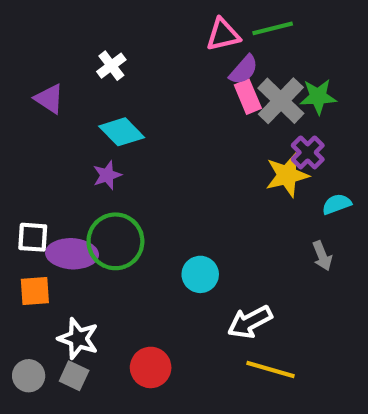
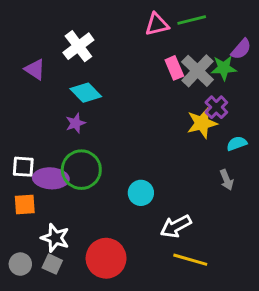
white cross: (111, 66) -> (78, 46), size x1.5
purple semicircle: (244, 70) -> (241, 49), moved
red circle: (151, 367) -> (106, 258), size x1.4

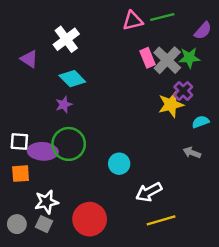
purple semicircle: (241, 49) -> (203, 31), moved
gray arrow: (227, 180) -> (192, 153), turned 133
white star: (55, 238) -> (46, 202), turned -30
yellow line: (190, 260) -> (161, 220), turned -32

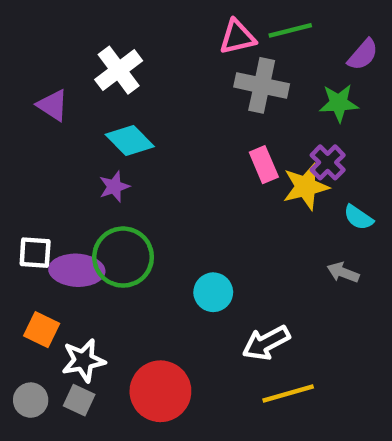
pink rectangle: (148, 58) -> (264, 165), moved
gray cross: (167, 60) -> (262, 85), moved, turned -32
cyan semicircle: (201, 122) -> (358, 217), turned -126
orange square: (21, 174) -> (42, 330), moved, turned 30

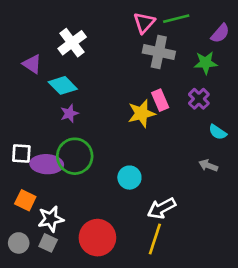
pink triangle: (237, 37) -> (144, 23), turned -35
cyan diamond: (130, 140) -> (63, 85), moved
yellow star: (306, 187) -> (141, 113), moved
yellow line: (288, 393) -> (155, 239), moved, turned -56

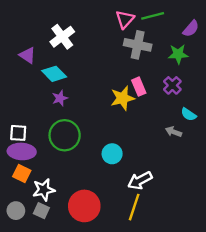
purple ellipse: (47, 164) -> (22, 151), moved
gray arrow: (208, 166) -> (174, 132), moved

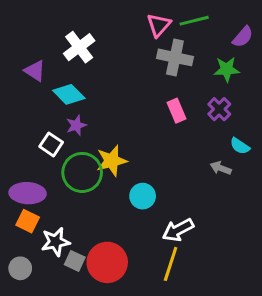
yellow star: (123, 98) -> (112, 161), moved
white square: (18, 133) -> (51, 144), moved, turned 30
gray square: (41, 211) -> (75, 261), moved

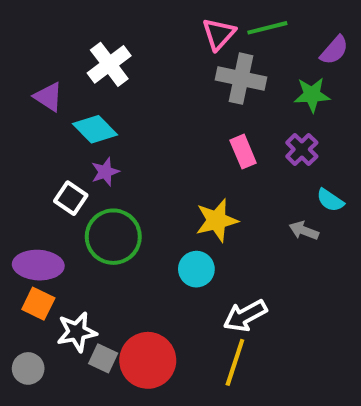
yellow star: (112, 161) -> (217, 220), moved

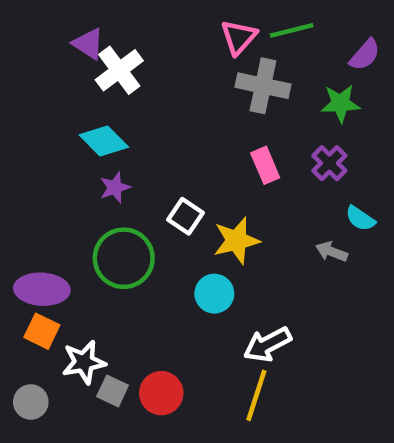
purple triangle: (48, 97) -> (88, 44), moved
white square: (71, 198) -> (186, 216), moved
red circle: (148, 360) -> (161, 393), size x0.7

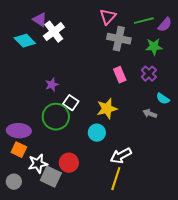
green line: (292, 30) -> (144, 21), moved
cyan diamond: (104, 141) -> (25, 41), moved
white square: (186, 216) -> (71, 103), moved
gray square: (113, 391) -> (51, 177), size x1.5
red circle: (161, 393) -> (69, 163), moved

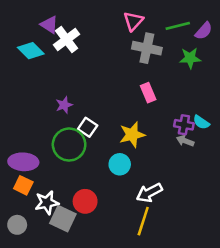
purple cross: (149, 74) -> (184, 125), moved, turned -35

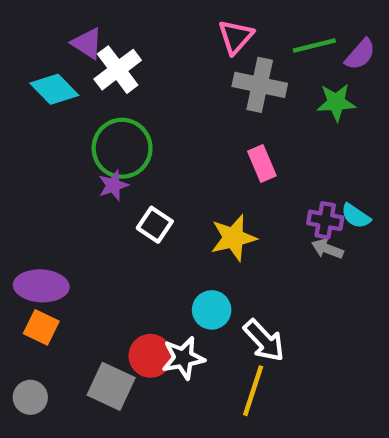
green circle: (69, 145) -> (122, 148), moved
cyan circle: (120, 164) -> (212, 310), moved
white arrow: (149, 193) -> (264, 340), turned -105
white star: (47, 203) -> (183, 358), moved

